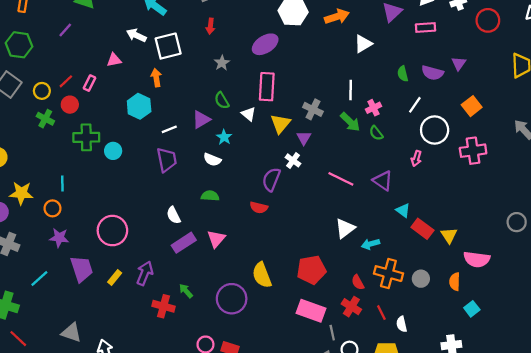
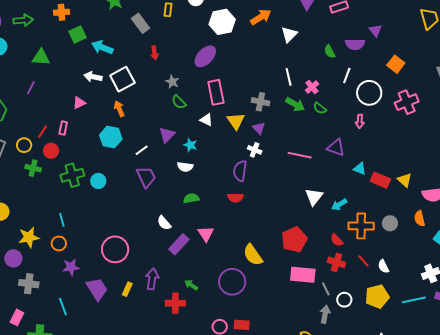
green semicircle: (222, 100) -> (179, 102), moved
cyan line: (39, 279) -> (63, 306), turned -54

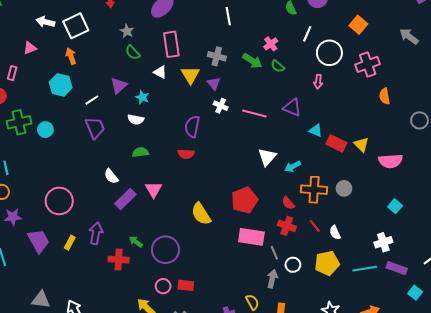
white line: (289, 77) -> (228, 16), moved
white cross: (255, 150) -> (221, 106), moved
orange semicircle: (420, 218) -> (385, 96), moved
purple circle: (232, 282) -> (165, 250), moved

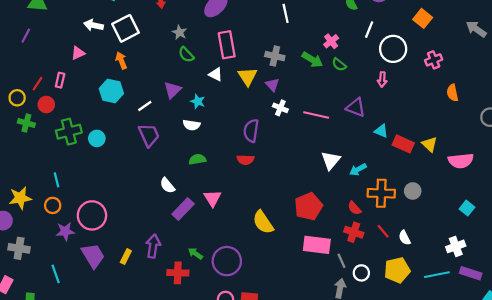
pink cross: (368, 64) -> (434, 60), size x0.7
pink circle: (59, 201) -> (92, 215), moved

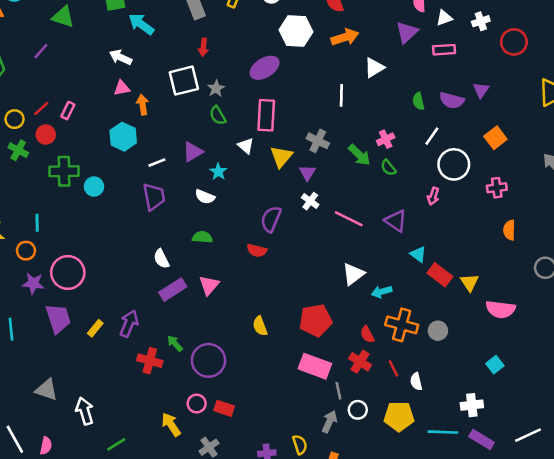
white square: (125, 28) -> (184, 81), moved
pink triangle: (78, 53) -> (122, 88), moved
yellow semicircle: (263, 222) -> (260, 326), size x0.7

